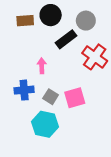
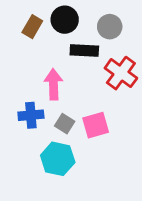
brown rectangle: (25, 21) -> (32, 27), turned -56
black rectangle: (66, 39) -> (84, 51), turned 40
pink arrow: (42, 66) -> (53, 84), size x1.5

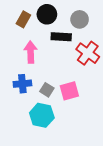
pink arrow: (53, 84) -> (31, 52), moved

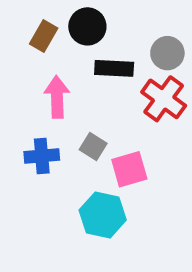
gray circle: (80, 19) -> (167, 53), moved
gray square: (47, 90) -> (93, 146), moved
cyan hexagon: (42, 115) -> (103, 215), moved

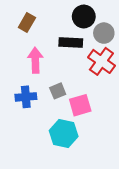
black circle: (87, 26) -> (84, 16), moved
gray square: (93, 146) -> (58, 91), turned 35

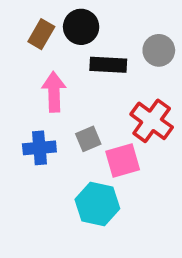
black circle: (84, 16) -> (81, 27), moved
red cross: (101, 61) -> (152, 121), moved

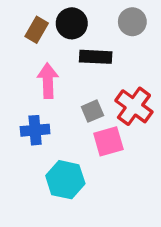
gray circle: (159, 50) -> (132, 22), moved
gray square: (88, 139) -> (92, 111), moved
cyan hexagon: (97, 204) -> (65, 180), moved

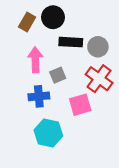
gray circle: (132, 22) -> (98, 47), moved
gray square: (92, 111) -> (58, 75), moved
blue cross: (35, 130) -> (39, 96), moved

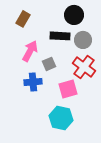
black circle: (53, 17) -> (74, 15), moved
pink arrow: (35, 60) -> (30, 51), turned 30
cyan hexagon: (48, 133) -> (61, 118), moved

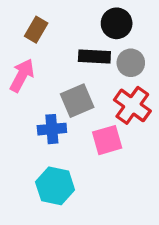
pink arrow: (30, 51) -> (22, 75), moved
gray square: (49, 64) -> (77, 101), size x1.5
cyan hexagon: (61, 118) -> (55, 186), moved

